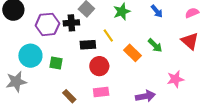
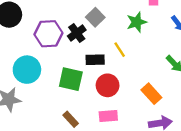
black cross: (71, 23) -> (77, 33), turned -35
orange rectangle: (133, 53) -> (151, 94), moved
green square: (56, 63) -> (71, 79), moved, size x1.5

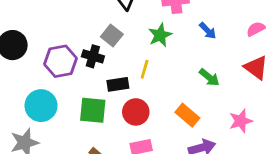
black cross: (77, 33) -> (93, 56), turned -30
yellow line: (120, 50) -> (145, 69), turned 56

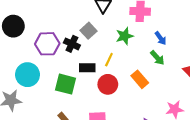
green arrow: (209, 77) -> (157, 58), moved
red circle: (136, 112) -> (108, 84), moved
orange rectangle: (187, 115) -> (140, 79), moved

